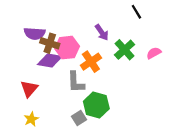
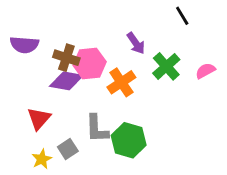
purple semicircle: (35, 33) -> (24, 45), moved
gray L-shape: (76, 82) -> (97, 129), moved
gray square: (79, 118) -> (68, 149), moved

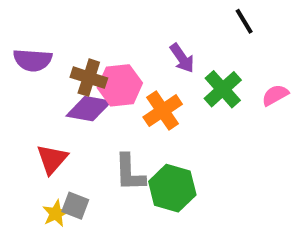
gray square: (68, 149) -> (75, 206), moved, turned -36

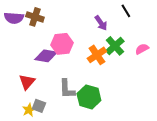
purple arrow: (182, 58) -> (101, 23), moved
purple semicircle: (33, 60) -> (14, 18), moved
brown cross: (89, 78) -> (35, 17), moved
orange cross: (163, 111) -> (97, 55), moved

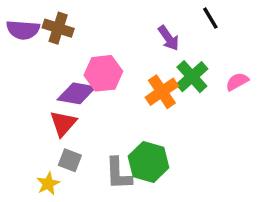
red triangle: (27, 82) -> (63, 123), moved
gray L-shape: (67, 89) -> (118, 174), moved
gray square: (39, 106) -> (70, 160), moved

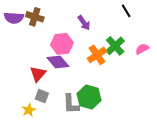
purple arrow: (169, 38) -> (84, 23), moved
purple diamond: (77, 93) -> (58, 62), moved, turned 40

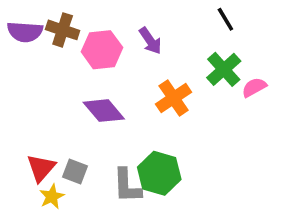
pink hexagon: (62, 44) -> (102, 50), moved
green cross: (115, 46) -> (224, 69), moved
red triangle: (38, 74) -> (41, 168), moved

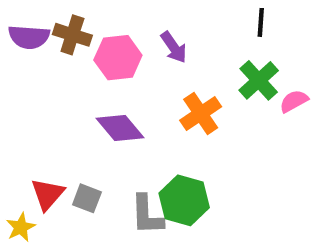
black line: (225, 19) -> (261, 22), turned 35
yellow star: (52, 197) -> (21, 227), moved

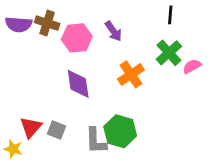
purple diamond: (120, 128) -> (78, 84), turned 32
yellow star: (21, 227) -> (13, 149), turned -30

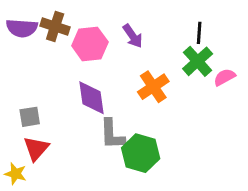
black line: (170, 15) -> (199, 33), moved
gray square: (57, 130) -> (30, 117), moved, turned -30
gray L-shape: (96, 141) -> (112, 134), moved

